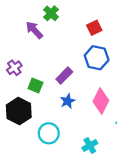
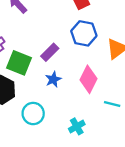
green square: (35, 86) -> (19, 63), size x1.5

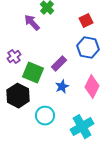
cyan cross: (77, 126) -> (82, 127), size x1.6

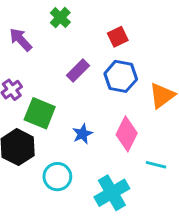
purple arrow: (32, 23) -> (21, 40), moved
purple rectangle: (59, 64) -> (78, 71), moved

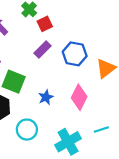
red square: (118, 37) -> (45, 24), moved
cyan line: (156, 165) -> (101, 130), moved, turned -32

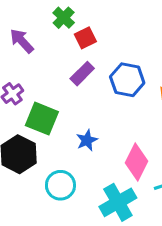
pink diamond: (79, 97) -> (137, 162), moved

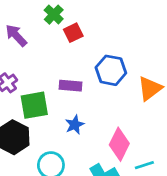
purple rectangle: (82, 74) -> (70, 86), moved, turned 50
green square: (42, 119) -> (34, 105), turned -32

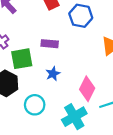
blue hexagon: (111, 70) -> (81, 16), moved

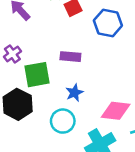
pink diamond: (87, 89) -> (116, 111), turned 70
cyan circle: (35, 105) -> (63, 121), moved

